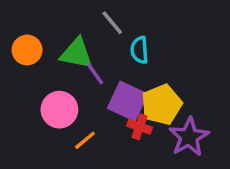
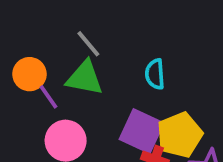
gray line: (112, 23) -> (88, 44), moved
purple line: (95, 74) -> (48, 97), moved

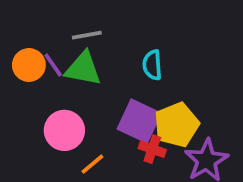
gray line: (88, 44) -> (87, 35), turned -60
purple line: (48, 97) -> (53, 65), moved

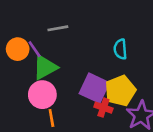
cyan semicircle: (152, 65) -> (120, 49), moved
green triangle: (83, 69) -> (45, 67), moved, turned -40
orange line: (92, 164) -> (51, 118), moved, turned -60

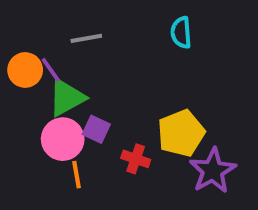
cyan semicircle: (120, 49) -> (181, 32), moved
purple square: (94, 88) -> (96, 129), moved, size x0.6
red cross: (103, 108) -> (136, 159), moved

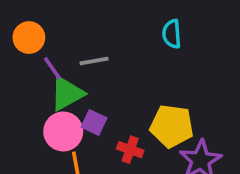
gray line: (86, 38) -> (94, 61), moved
orange circle: (25, 70) -> (29, 38), moved
yellow pentagon: (181, 133) -> (172, 126), turned 30

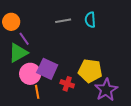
gray line: (94, 61) -> (63, 21), moved
green triangle: (67, 94) -> (18, 53), moved
purple square: (94, 122) -> (47, 69), size x1.5

